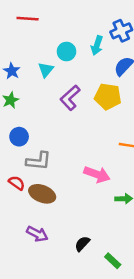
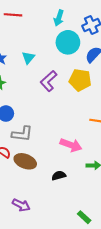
cyan arrow: (97, 45) -> (59, 18), moved
cyan circle: (66, 52) -> (68, 42), moved, size x1.5
purple arrow: (37, 234) -> (21, 205), moved
black semicircle: (82, 244) -> (59, 176), moved, turned 32

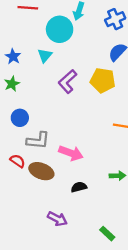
cyan circle: (68, 42) -> (60, 29), moved
pink arrow: (71, 145) -> (71, 153), moved
purple arrow: (21, 205) -> (57, 219), moved

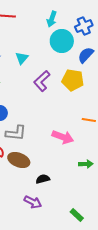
cyan circle: (60, 29) -> (62, 41), moved
pink arrow: (71, 153) -> (63, 137), moved
black semicircle: (79, 187) -> (43, 179), moved

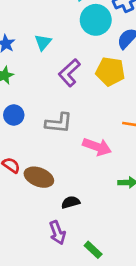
gray L-shape: (16, 133) -> (59, 123), moved
purple arrow: (33, 202) -> (57, 233), turned 42
green rectangle: (77, 215) -> (93, 250), moved

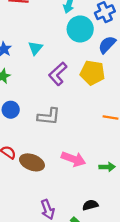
pink arrow: (97, 147) -> (73, 159), moved
black semicircle: (71, 202) -> (90, 205), moved

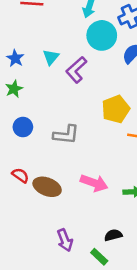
yellow pentagon: (93, 73) -> (116, 109), moved, turned -30
purple L-shape: (58, 74) -> (76, 70), moved

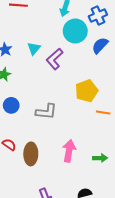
pink arrow: (94, 183) -> (69, 151), turned -100
brown ellipse: (47, 187) -> (31, 154), turned 70

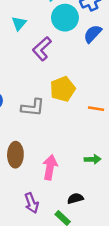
cyan triangle: (34, 49) -> (19, 23), moved
yellow pentagon: (87, 91) -> (63, 89), moved
pink arrow: (69, 151) -> (50, 167), moved

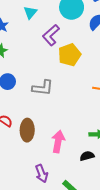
yellow pentagon: (63, 89) -> (69, 55), moved
black semicircle: (75, 198) -> (87, 156), moved

